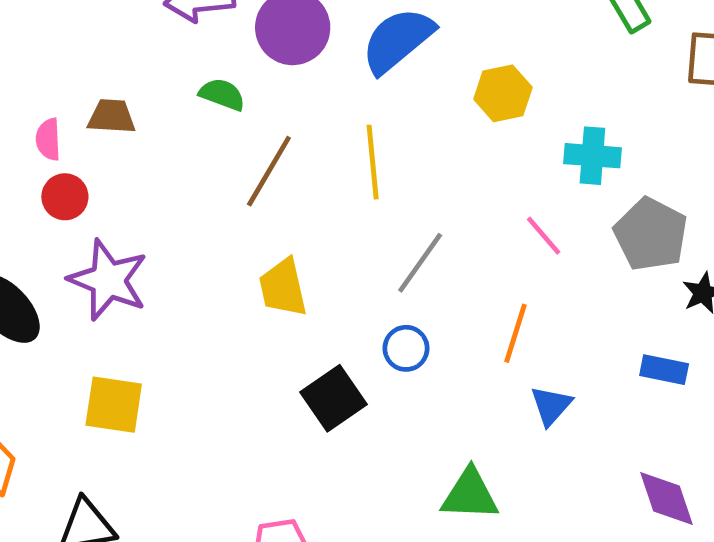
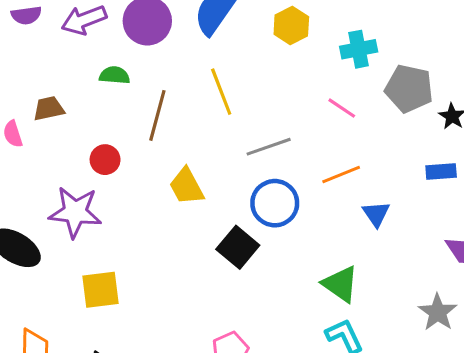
red circle: (65, 197) -> (105, 160), moved
gray line: (420, 263) -> (269, 147), turned 51
orange line: (516, 333) -> (341, 174), turned 66
blue circle: (406, 348) -> (275, 203), size x1.6
green triangle: (470, 494) -> (340, 284), turned 48

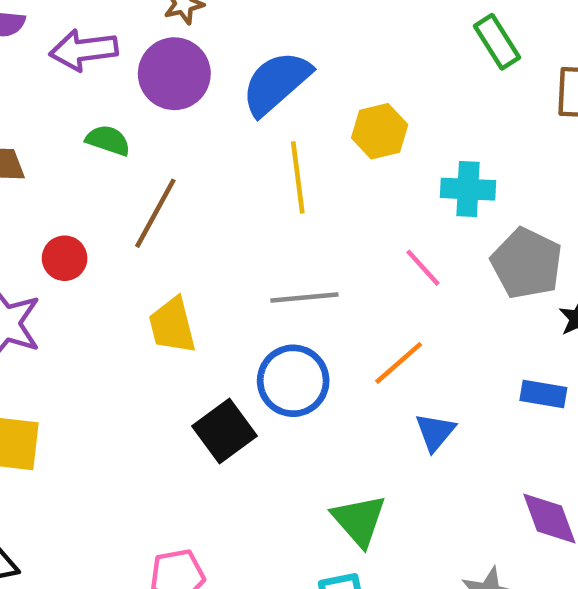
yellow line: (221, 92) -> (298, 177), moved
orange line: (341, 174) -> (399, 363), turned -33

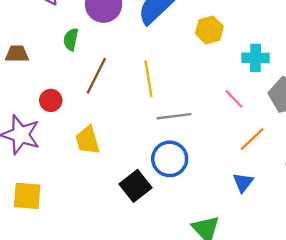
green semicircle: (108, 140) -> (71, 39), turned -95
yellow line: (298, 177) -> (149, 79), moved
yellow trapezoid: (172, 325) -> (88, 140), moved
orange line: (399, 363) -> (252, 139), moved

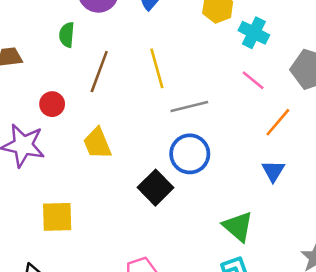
cyan cross: (256, 58) -> (254, 33), moved, turned 32
yellow square: (27, 196) -> (57, 217), moved

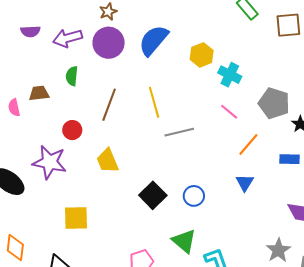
green semicircle: (67, 35) -> (72, 76), moved
blue circle: (190, 154) -> (194, 196), moved, size x0.7
green triangle: (238, 226) -> (184, 241), moved

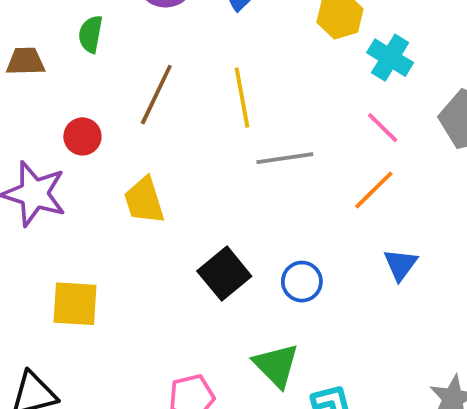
orange line: (248, 144) -> (374, 190), moved

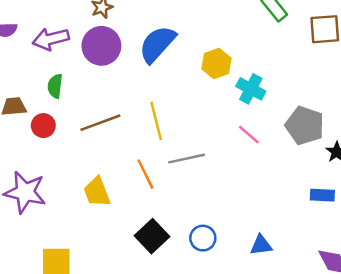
brown line: (156, 95) -> (100, 123), turned 48
red circle: (82, 136) -> (43, 126), moved
orange line: (374, 190) -> (145, 174), moved, turned -68
blue triangle: (400, 265) -> (261, 245), moved, turned 50

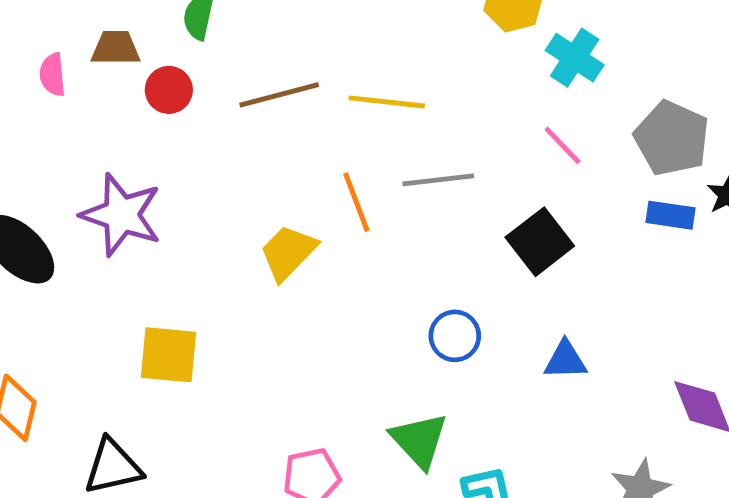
yellow line: (156, 121) -> (387, 102), turned -75
yellow trapezoid: (97, 192) -> (288, 252), moved, turned 60
blue rectangle: (322, 195) -> (670, 215), moved
black square: (152, 236) -> (540, 242), moved

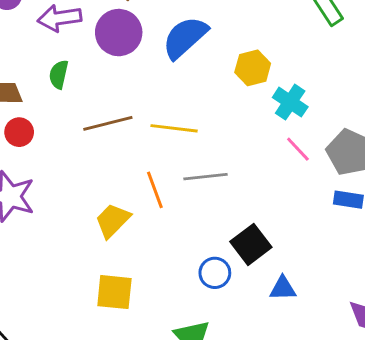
red circle: (169, 90) -> (19, 132), moved
pink line: (563, 145) -> (298, 149), moved
black square: (540, 242) -> (251, 244), moved
yellow square: (168, 355) -> (114, 292), moved

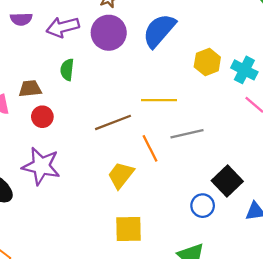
yellow hexagon: (253, 68) -> (207, 62), moved
brown line: (108, 123) -> (113, 122), moved

